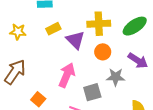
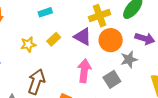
yellow rectangle: (53, 29) -> (54, 39), moved
orange circle: (103, 52) -> (111, 40), size x1.5

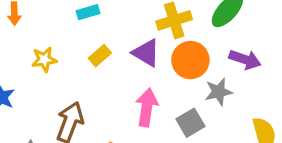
yellow star: (28, 45) -> (44, 60), moved

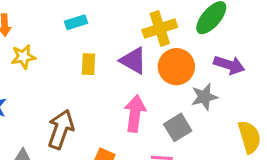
yellow rectangle: (100, 56) -> (89, 64), turned -45
yellow star: (44, 60) -> (23, 57), moved

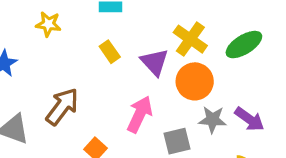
yellow cross: (160, 29) -> (190, 39), turned 36
yellow rectangle: (89, 64) -> (110, 52), turned -55
purple arrow: (229, 65) -> (249, 119), moved

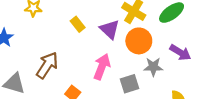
purple arrow: (249, 119) -> (180, 52), moved

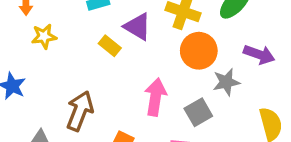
purple triangle: (110, 29) -> (137, 27), moved

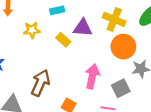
purple triangle: (137, 27) -> (83, 28), turned -30
yellow star: (44, 36) -> (32, 30), moved

